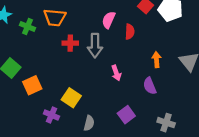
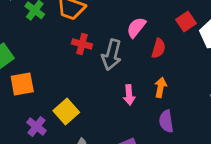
orange arrow: (157, 60) -> (160, 87), moved

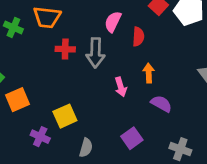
yellow square: (66, 111) -> (65, 116), turned 30
purple semicircle: (166, 121) -> (161, 104), turned 140

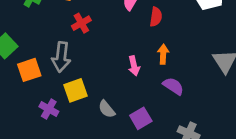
red cross: (65, 49) -> (81, 23), turned -36
gray arrow: (95, 53) -> (61, 57), moved
gray semicircle: (86, 148) -> (107, 109), moved, turned 120

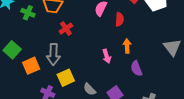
purple semicircle: (173, 86) -> (136, 68), turned -140

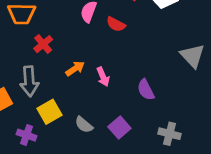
red semicircle: (119, 19) -> (116, 24), turned 120
orange arrow: (127, 46) -> (75, 69), moved, turned 64

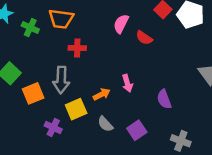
red cross: (43, 44) -> (77, 48), turned 35
orange arrow: (75, 69) -> (102, 94), moved

